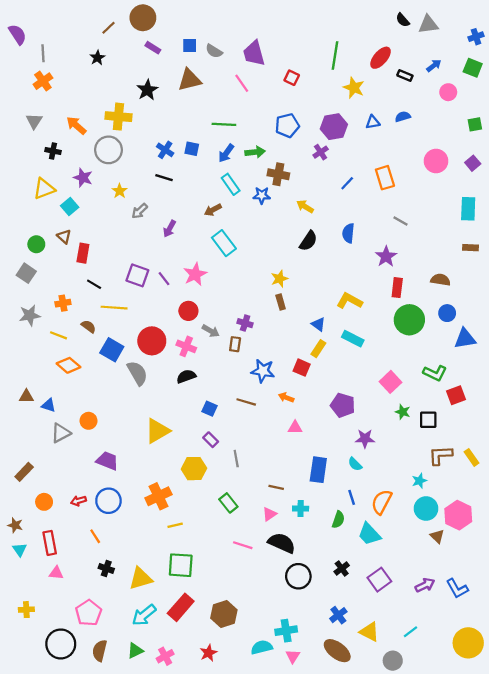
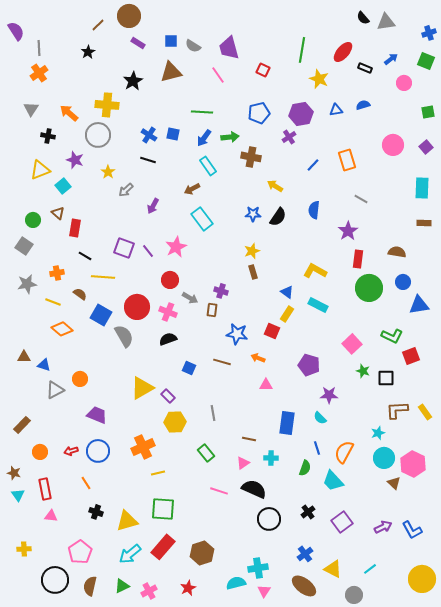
blue star: (262, 195) -> (253, 214), moved
purple rectangle: (211, 440) -> (168, 396), moved

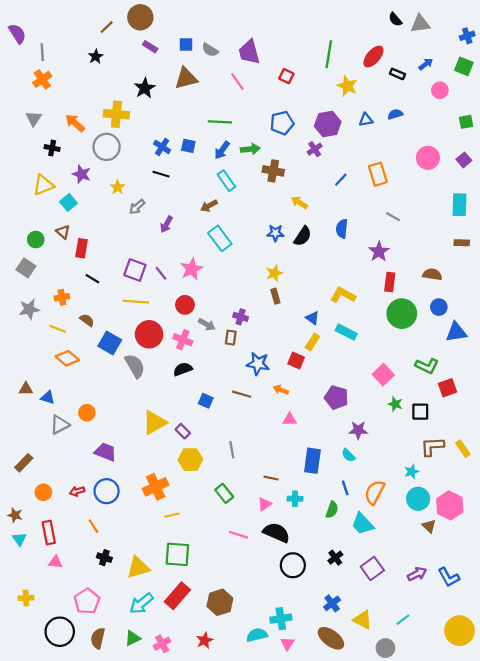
yellow line: (103, 277) -> (136, 302), moved

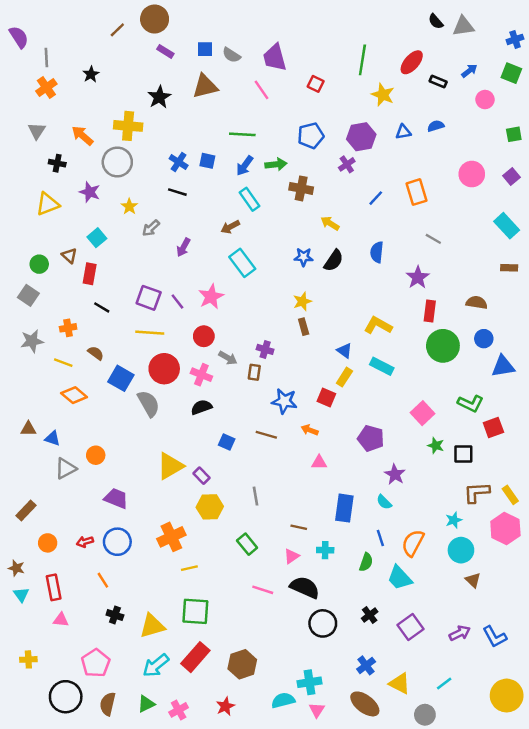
black star: (96, 56) -> (91, 74), moved
cyan square: (68, 202) -> (97, 238), moved
cyan rectangle: (460, 205) -> (507, 226), turned -45
purple star: (358, 430) -> (395, 474), turned 30
pink hexagon: (450, 505) -> (505, 528), moved

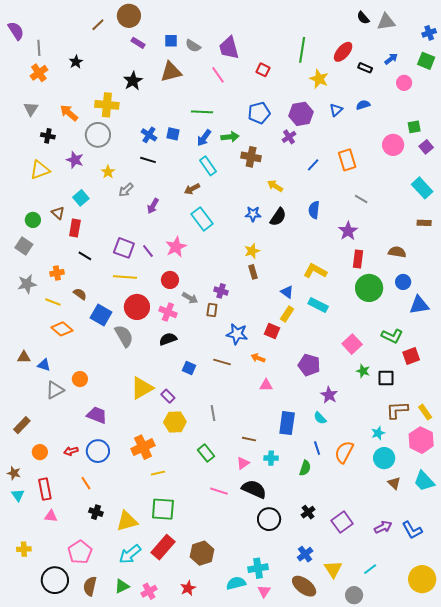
blue triangle: (403, 132) -> (336, 110), turned -32
green square: (514, 134) -> (414, 127), moved
cyan trapezoid: (400, 578) -> (424, 481), moved
yellow triangle: (400, 684) -> (333, 569), turned 30

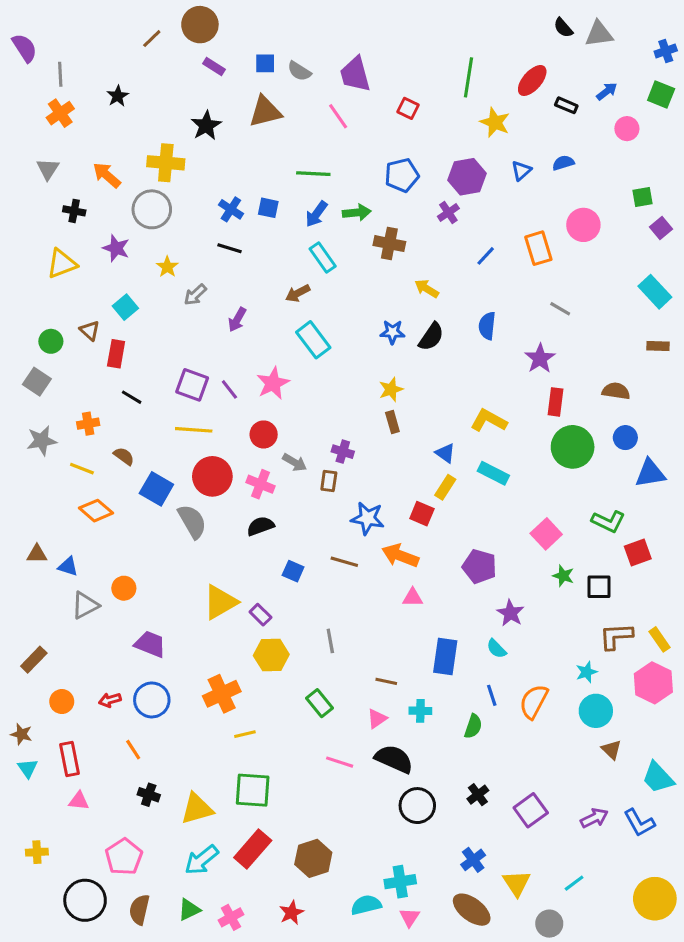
pink circle: (393, 145) -> (583, 225), moved
orange arrow: (258, 358) -> (400, 556), size x1.6
cyan trapezoid: (424, 481) -> (658, 778), moved

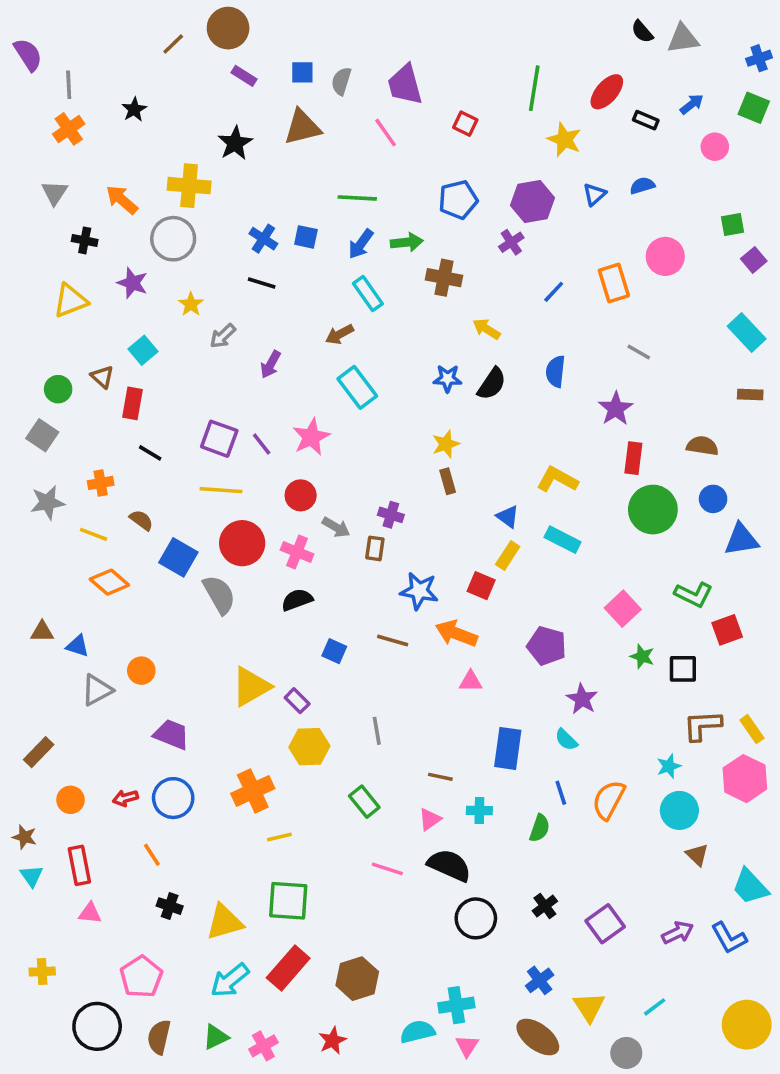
gray semicircle: (299, 71) -> (341, 81), turned 75

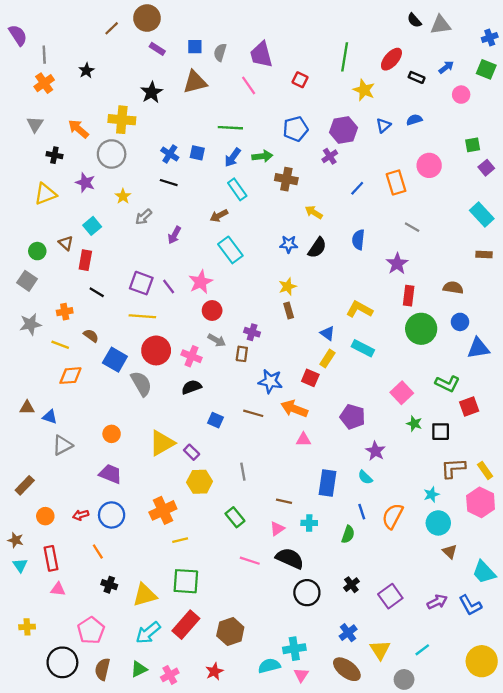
red circle: (301, 495) -> (212, 310), moved
orange diamond: (109, 582) -> (70, 376), turned -45
orange circle: (141, 671) -> (112, 434), moved

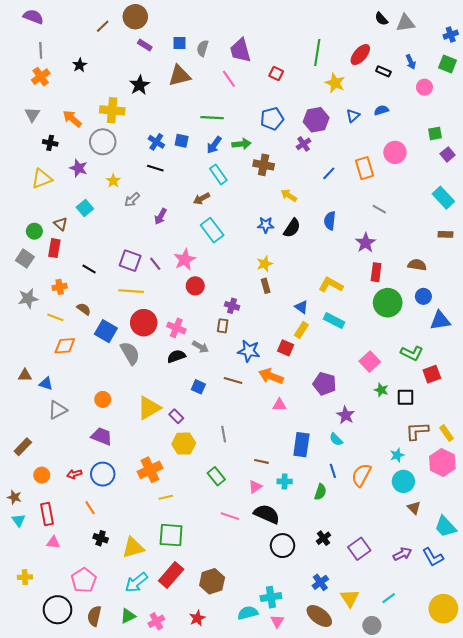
purple semicircle: (18, 35) -> (33, 17), moved, turned -36
blue arrow: (446, 67) -> (411, 62), turned 104
red rectangle: (85, 260) -> (54, 248), moved
gray arrow: (217, 340) -> (200, 347), moved

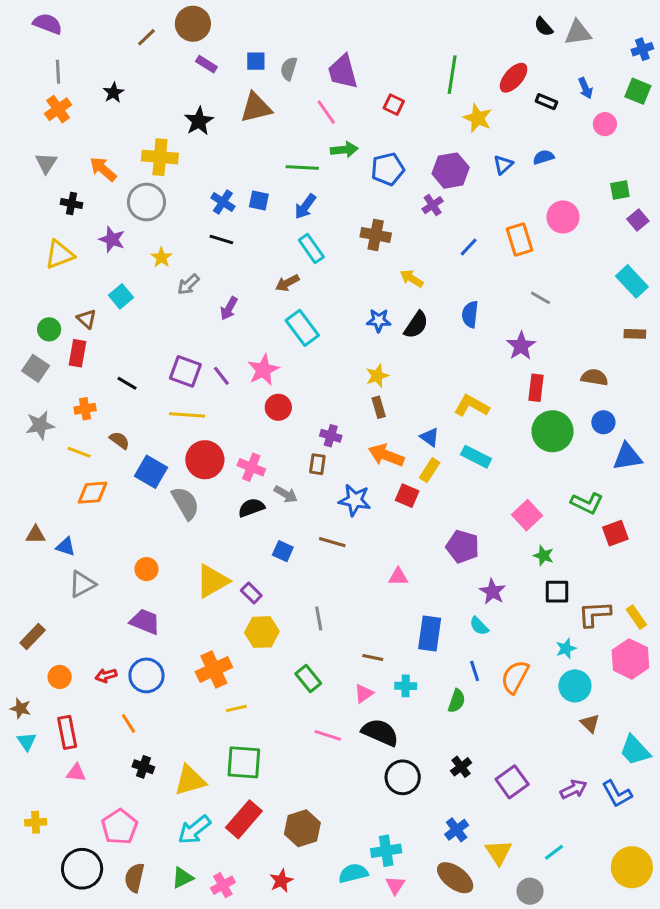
green arrow: (241, 144) -> (344, 150), moved
orange arrow: (271, 376) -> (386, 455), moved
black square: (406, 397) -> (557, 592), moved

